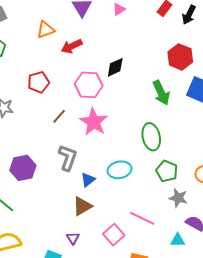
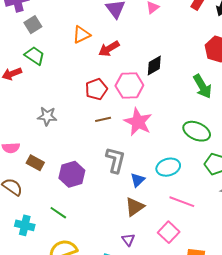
red pentagon: (39, 82) -> (96, 89), moved
brown line: (59, 116) -> (103, 119), turned 42
green ellipse: (151, 137) -> (197, 131), turned -48
pink line: (142, 218) -> (182, 202), moved

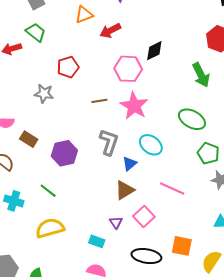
red pentagon: (96, 89) -> (68, 67), moved
cyan ellipse: (168, 167) -> (151, 145), moved, turned 50
pink square: (169, 232) -> (144, 216), moved

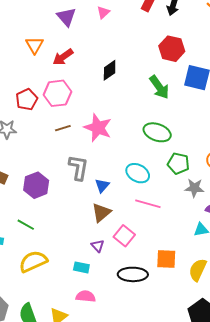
orange triangle: (84, 15) -> (35, 45), turned -30
pink hexagon: (128, 69) -> (57, 93), moved
cyan ellipse: (151, 145) -> (138, 173), moved

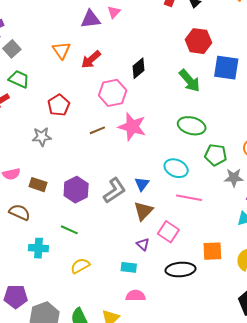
pink triangle: (103, 12) -> (114, 12), moved
purple triangle: (66, 17) -> (91, 19), turned -50
pink hexagon: (57, 93) -> (113, 93), moved
gray L-shape: (78, 168) -> (114, 191), moved, turned 52
yellow semicircle: (33, 261) -> (80, 266), size x0.7

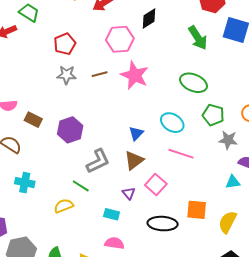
gray star: (42, 137) -> (67, 75), moved
gray L-shape: (114, 191) -> (98, 161), moved
green line: (69, 230) -> (81, 186), moved

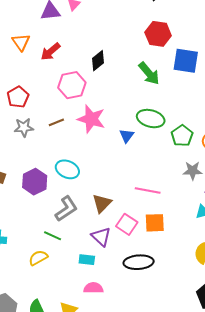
green pentagon: (213, 115) -> (182, 136), moved, turned 30
cyan ellipse: (172, 123) -> (67, 169), moved
blue triangle: (136, 133) -> (127, 136), moved
purple triangle: (129, 193) -> (101, 237), size x1.5
orange square: (197, 210) -> (155, 223), moved

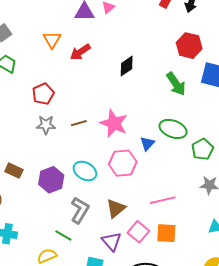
pink hexagon: (72, 85) -> (123, 163), moved
pink line: (148, 190) -> (163, 200), turned -30
gray L-shape: (66, 209) -> (80, 210), turned -32

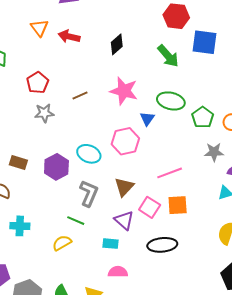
red arrow: (80, 52) -> (69, 36), turned 55
brown line: (79, 123) -> (80, 95), moved
pink star: (114, 123) -> (124, 91), moved

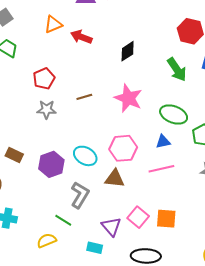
orange triangle: (39, 28) -> (53, 24), turned 36
blue triangle: (147, 119) -> (163, 142), moved, turned 35
pink line: (170, 173) -> (161, 169), moved
brown triangle: (124, 187) -> (115, 178), moved, turned 45

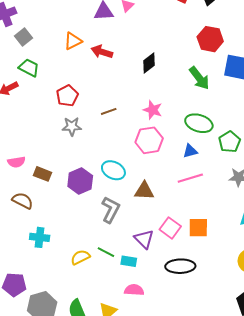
pink star: (128, 98) -> (153, 110), size x0.7
pink hexagon: (123, 148) -> (149, 140), moved
green line: (63, 220) -> (106, 252), moved

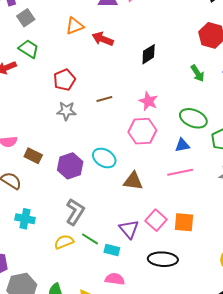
green arrow: (199, 78) -> (198, 73), size x0.7
gray L-shape: (111, 210) -> (75, 212), moved

